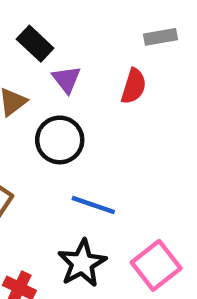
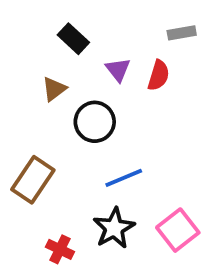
purple triangle: (66, 79) -> (118, 70), moved
blue line: (93, 205) -> (124, 178), turned -42

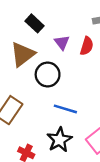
brown triangle: (54, 89) -> (23, 54), size x1.6
blue line: (124, 178) -> (65, 109), turned 40

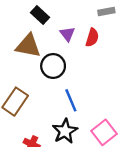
brown triangle: (23, 54) -> (28, 46), turned 48
blue line: (65, 109) -> (71, 100), turned 50

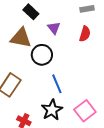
red semicircle: (92, 38) -> (85, 34), moved

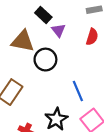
black rectangle: (31, 12) -> (43, 15), moved
blue line: (57, 84) -> (78, 91), moved

